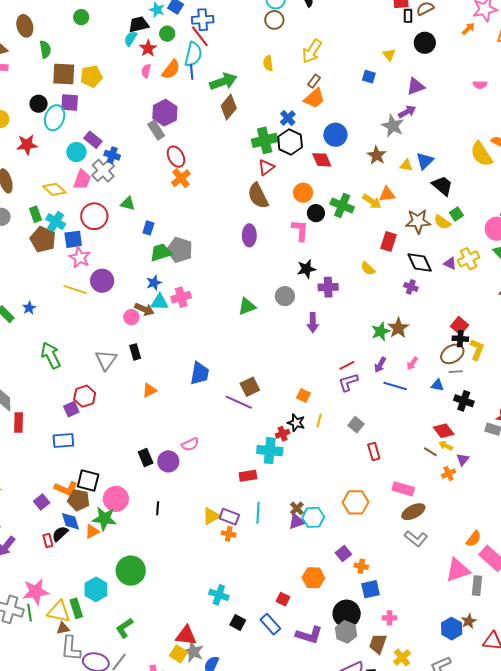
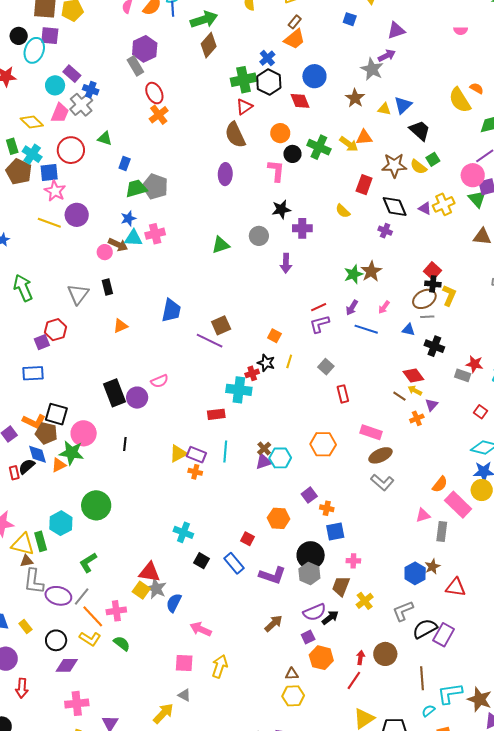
black rectangle: (146, 457) -> (114, 393), size x1.5
pink triangle: (458, 570) -> (423, 515), size x0.6

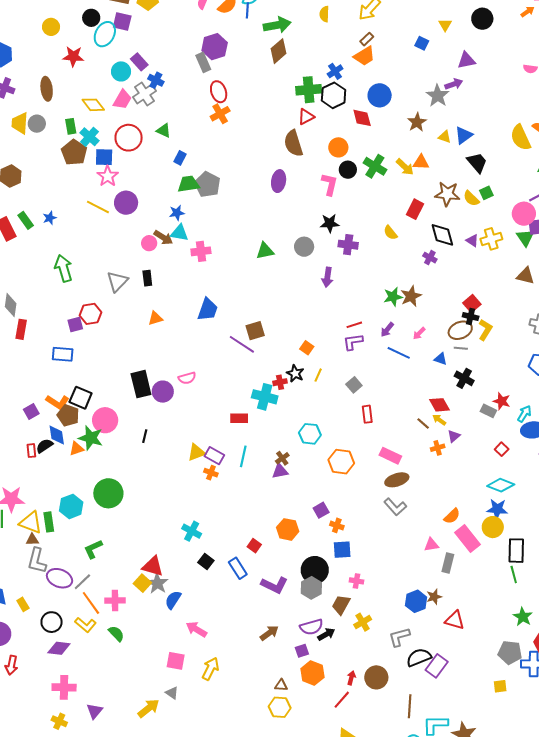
pink cross: (155, 234) -> (201, 251), moved
cyan hexagon: (280, 458) -> (310, 434), moved

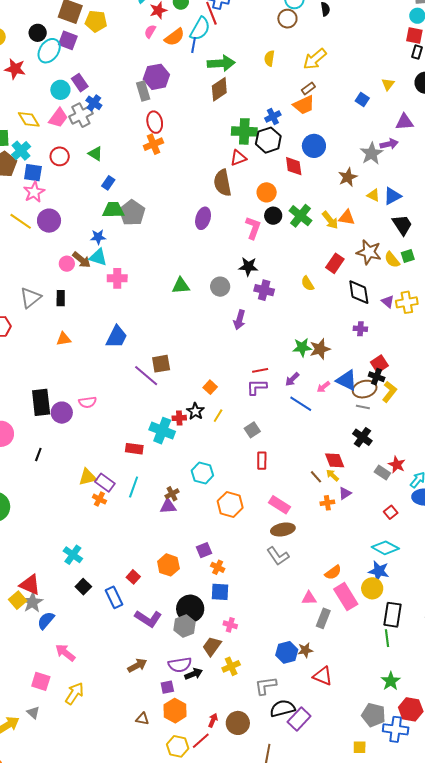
red circle: (129, 138) -> (60, 156), size x0.7
purple cross: (430, 258) -> (360, 329), moved, turned -32
blue triangle: (441, 359) -> (347, 380), moved, size x1.6
yellow hexagon: (280, 707) -> (178, 746), moved

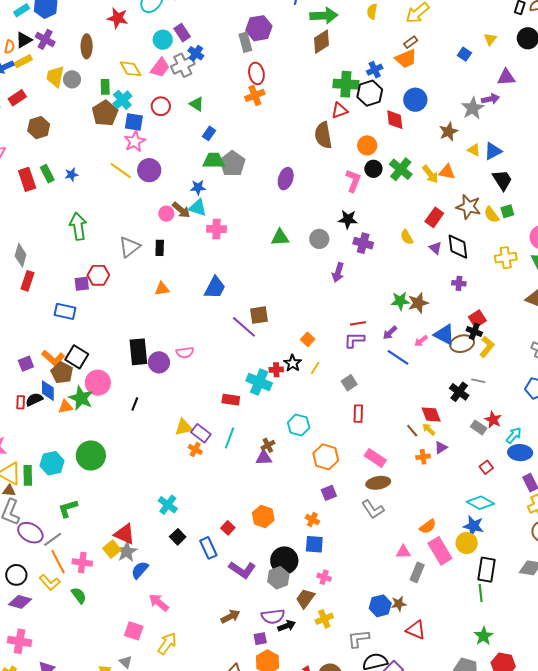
purple ellipse: (203, 218) -> (286, 179), moved
purple triangle: (388, 302) -> (435, 248), moved
gray line: (363, 407) -> (478, 381), moved
purple square: (204, 550) -> (329, 493), moved

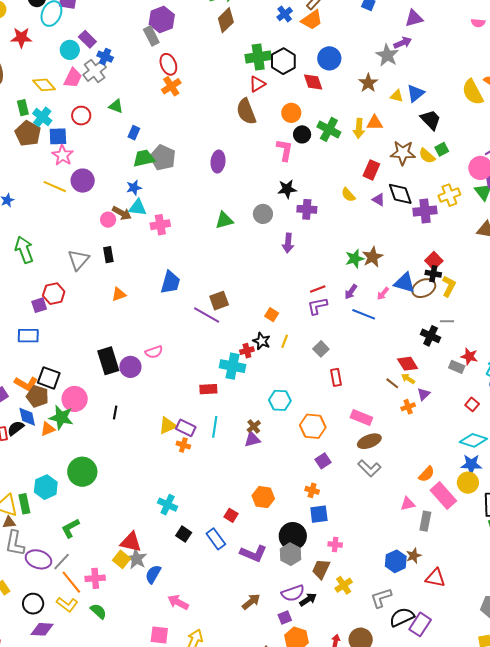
blue cross: (375, 70) -> (285, 14), moved
yellow arrow: (430, 174) -> (359, 128), turned 54
purple cross: (459, 283) -> (425, 211), moved, size x1.6

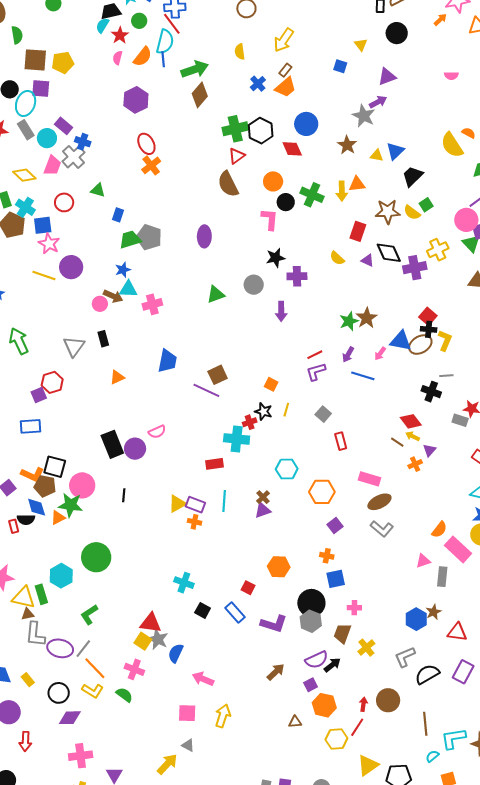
gray rectangle: (151, 36) -> (26, 130), moved
black trapezoid: (431, 120) -> (412, 176), turned -85
black semicircle: (16, 428) -> (26, 520), turned -138
pink cross: (95, 578) -> (134, 669), moved, turned 30
purple rectangle: (420, 624) -> (463, 672), moved

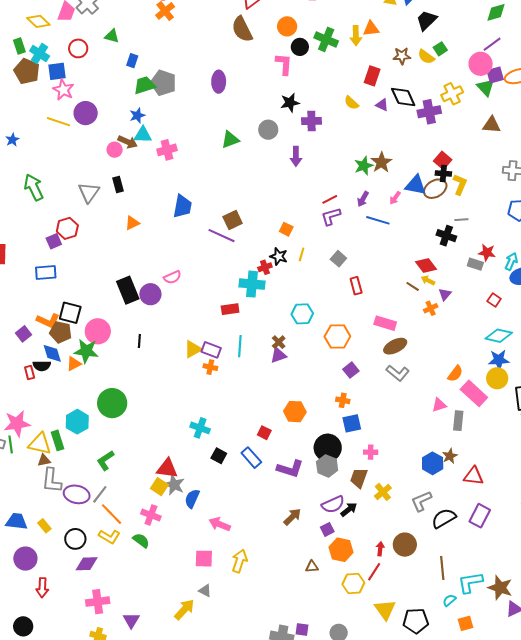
brown star: (388, 212) -> (402, 56), size x0.7
yellow triangle: (368, 765) -> (385, 610), turned -30

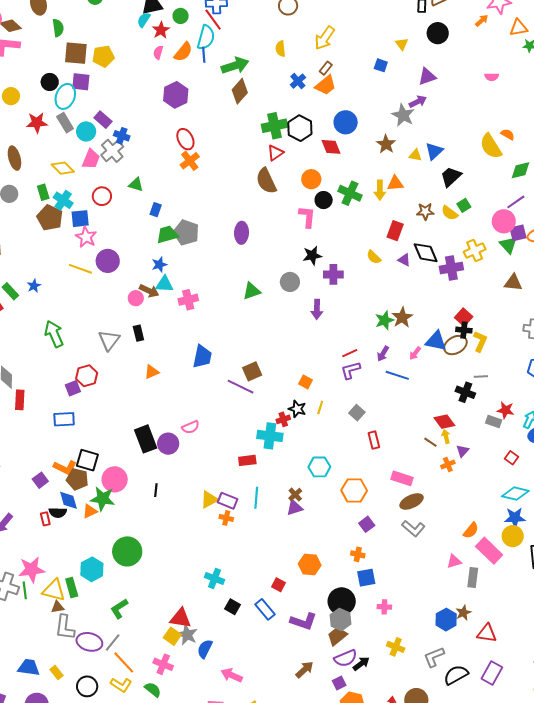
yellow arrow: (428, 280) -> (446, 437), turned 48
brown trapezoid: (359, 478) -> (337, 636), moved, turned 30
yellow cross: (383, 492) -> (396, 647), turned -30

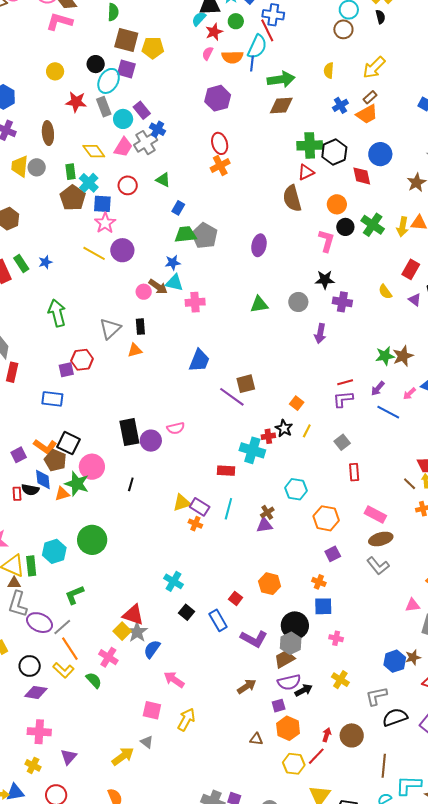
orange semicircle: (183, 52) -> (232, 57), turned 40
brown diamond: (240, 91) -> (281, 105), turned 35
orange triangle: (152, 372) -> (135, 350), moved

